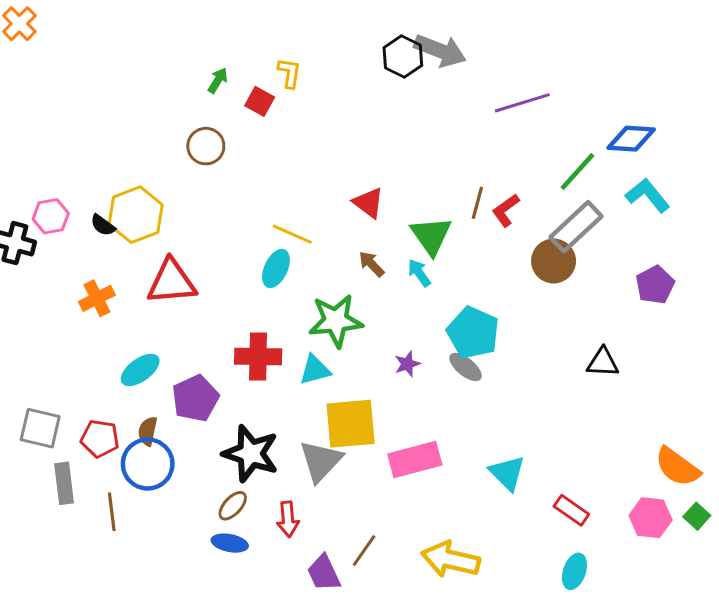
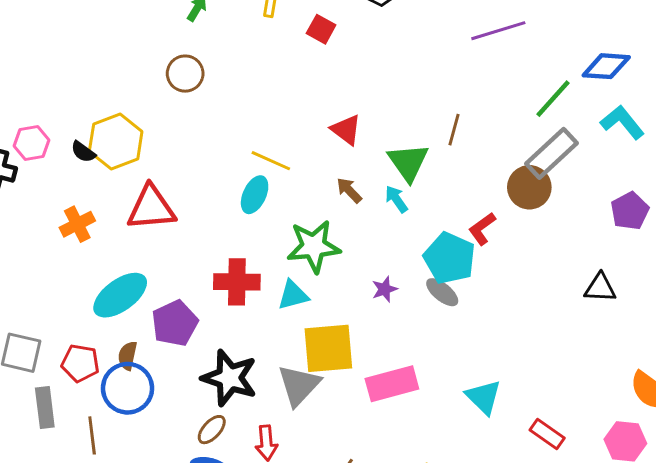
red square: (260, 101) -> (321, 29), moved
red L-shape: (506, 210) -> (482, 229), moved
black triangle: (603, 362) -> (600, 288), moved
cyan ellipse: (140, 370) -> (120, 295), size x1.4

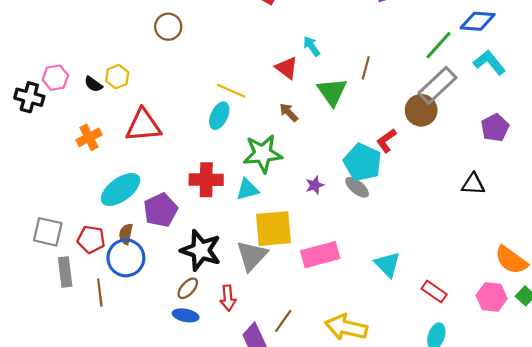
yellow hexagon: (116, 141) -> (117, 77), size x0.6
cyan arrow: (396, 199) -> (311, 46), moved

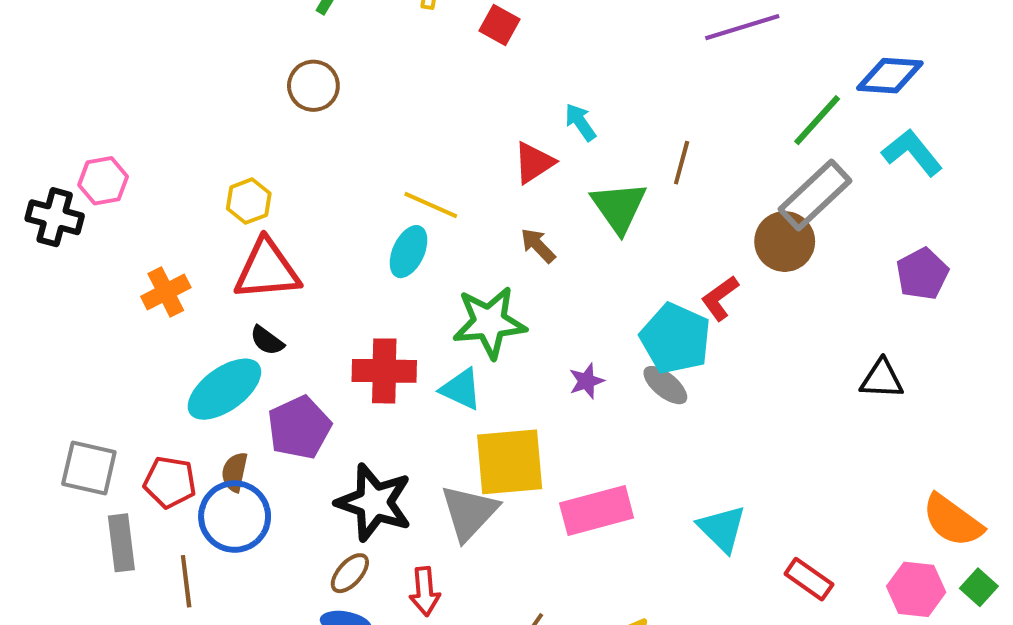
red triangle: (287, 68) -> (534, 163), turned 50
yellow hexagon: (117, 77) -> (249, 201), moved
black semicircle: (93, 84) -> (267, 341), moved
cyan triangle: (247, 189) -> (461, 389), turned 40

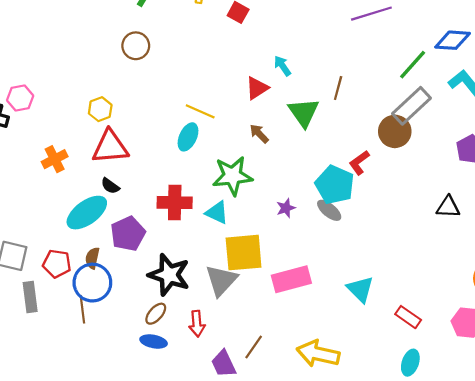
brown line: (186, 581) -> (82, 309), moved

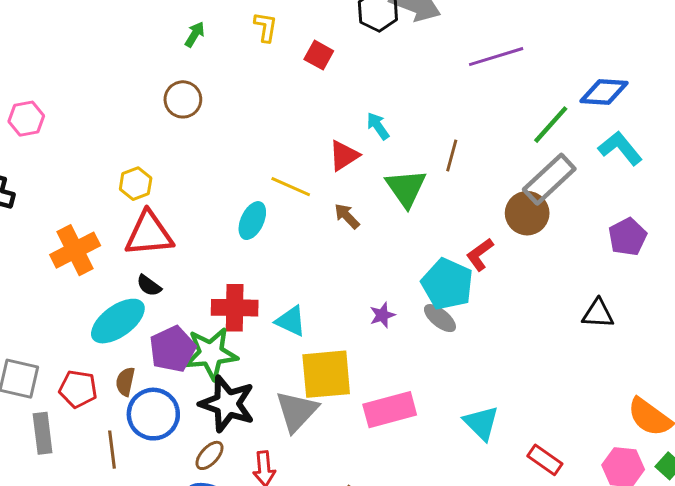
pink hexagon: (20, 98) -> (26, 119), moved
yellow line: (200, 111) -> (291, 187), moved
orange cross: (55, 159) -> (75, 250), size x1.4
green star: (232, 176) -> (211, 354), moved
blue circle: (92, 283) -> (153, 414), moved

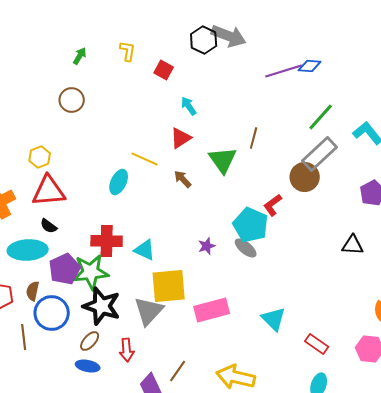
blue diamond: (604, 92) -> (310, 66), moved, size x0.7
cyan arrow: (378, 126) -> (189, 106), moved
cyan ellipse: (118, 321) -> (28, 250), turned 33

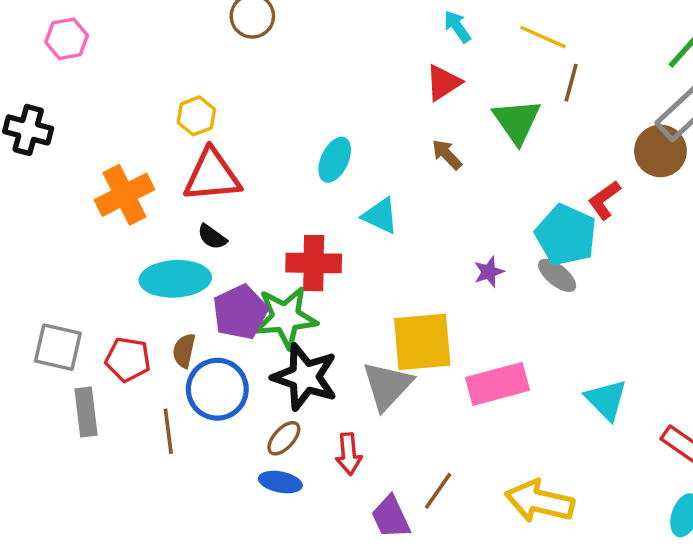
yellow line: (145, 159) -> (543, 37), moved
cyan triangle: (145, 250) -> (380, 216), moved

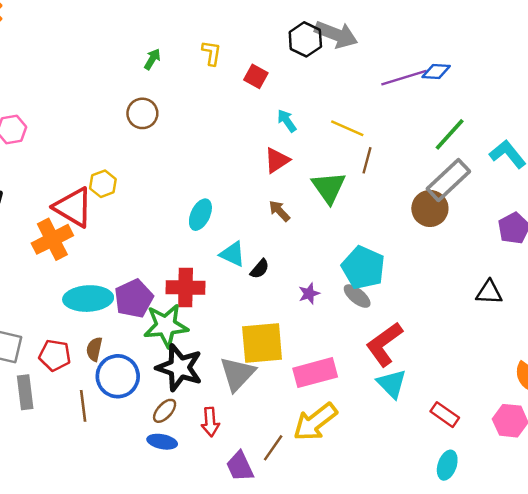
red triangle: (212, 175) -> (73, 207), moved, turned 36
red L-shape: (604, 200) -> (384, 344), moved, size x1.6
black semicircle: (212, 237) -> (260, 269), moved, turned -85
purple pentagon: (240, 312) -> (134, 299), moved
yellow arrow: (540, 501) -> (315, 422), moved, turned -51

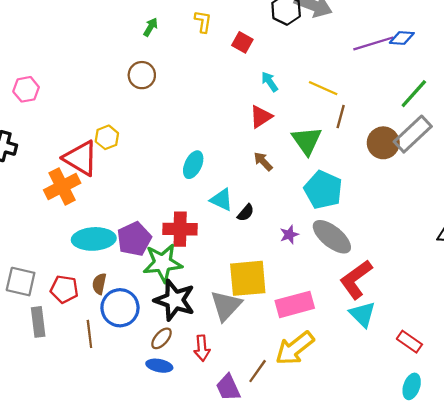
brown circle: (430, 208) -> (383, 143), moved
cyan pentagon: (363, 268) -> (323, 190), moved
gray ellipse: (357, 296) -> (332, 237), size x1.6

